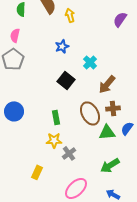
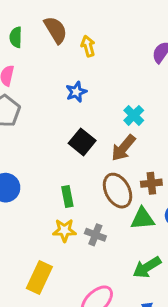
cyan cross: (90, 62) -> (134, 115), moved
brown arrow: (107, 84) -> (123, 148), moved
gray cross: (69, 153) -> (95, 235), moved, turned -32
yellow rectangle: (37, 172) -> (39, 278), size x1.5

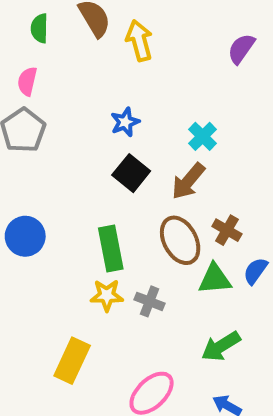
yellow arrow: (88, 46) -> (139, 41), size x1.4
blue star: (76, 92) -> (125, 122), moved
brown cross: (151, 183) -> (227, 230), turned 36
green rectangle: (67, 196) -> (111, 248), size x1.5

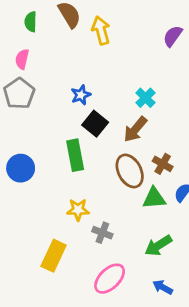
blue star: (125, 122) -> (81, 95), moved
green rectangle: (111, 248) -> (75, 155), moved
gray cross: (150, 301) -> (102, 233), moved

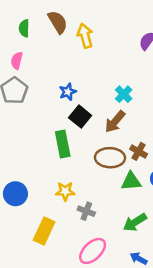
blue circle: (21, 168) -> (15, 194), moved
brown ellipse: (130, 171) -> (110, 158), turned -60

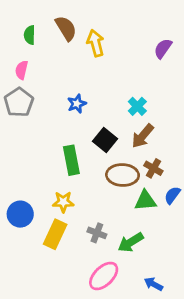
black square: (80, 117) -> (105, 140), moved
brown arrow: (115, 122) -> (143, 136), moved
yellow star: (65, 191) -> (63, 202), moved
green arrow: (135, 222) -> (131, 242), moved
yellow rectangle: (44, 231) -> (55, 234), moved

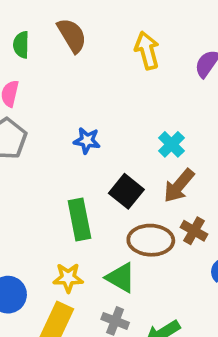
yellow arrow: (96, 43) -> (147, 50), moved
blue star: (77, 104) -> (87, 141), turned 30
green triangle: (145, 201) -> (121, 278), moved, turned 35

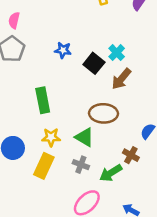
black square: (126, 191) -> (94, 63), moved
green rectangle: (79, 219) -> (43, 100), moved
brown cross: (194, 231) -> (131, 155), moved

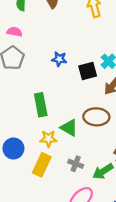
pink semicircle: (14, 20) -> (15, 32), turned 88
black square: (94, 63) -> (88, 71), turned 36
green triangle: (84, 137) -> (69, 128), moved

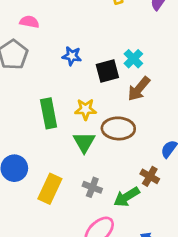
pink semicircle: (15, 32) -> (29, 22), moved
green triangle: (69, 128) -> (84, 142), turned 30
yellow star: (48, 139) -> (85, 109), moved

